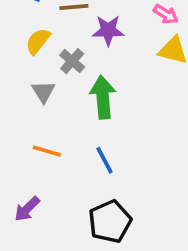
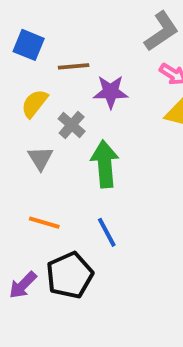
black pentagon: (110, 221) -> (70, 275), moved

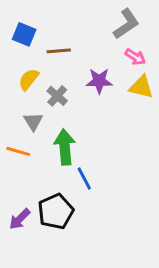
purple star: (111, 92) -> (99, 81), moved
green arrow: (105, 164) -> (65, 147), moved
orange line: (44, 223) -> (18, 151), moved

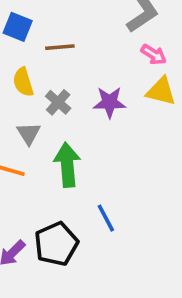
yellow semicircle: (29, 79) -> (23, 82), turned -55
purple star: (99, 81) -> (110, 102), moved
blue line: (84, 178) -> (106, 218), moved

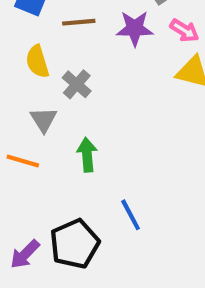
purple star: (110, 102) -> (135, 28), moved
green arrow: (67, 165) -> (87, 155), size x0.7

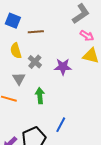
purple star: (135, 28) -> (63, 67), moved
blue line: (131, 215) -> (61, 125), turned 56

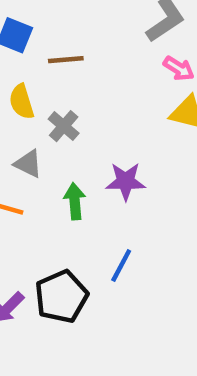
purple star: (63, 67) -> (126, 181), moved
gray triangle: (19, 79) -> (28, 164), turned -32

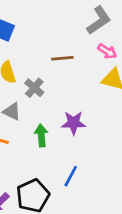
brown line: (66, 60) -> (62, 58), moved

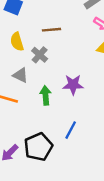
brown line: (62, 58) -> (52, 30), moved

